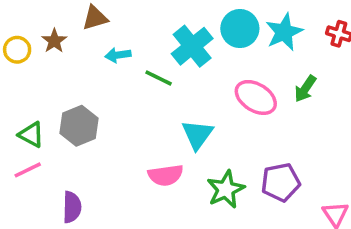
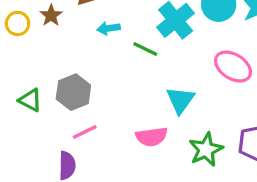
pink line: (28, 170) -> (85, 132), moved

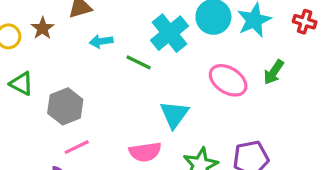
green triangle: (30, 100) -> (21, 84), moved

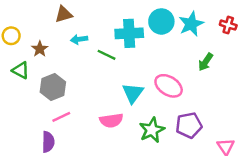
brown star: (43, 28) -> (40, 49), moved
cyan cross: (169, 33) -> (129, 33), turned 36
pink ellipse: (228, 80) -> (169, 86), moved

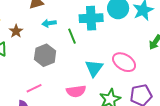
green line: (107, 55) -> (72, 36), turned 42
gray hexagon: (53, 87) -> (45, 55), moved

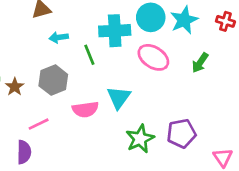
brown star: (16, 31) -> (15, 87), moved
pink ellipse: (124, 62) -> (153, 57), moved
pink semicircle: (76, 91) -> (85, 109), moved

